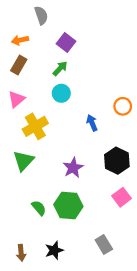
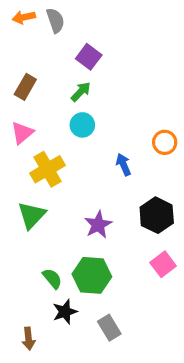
orange arrow: (20, 40) -> (24, 17), moved
gray rectangle: (104, 244) -> (109, 328), moved
black star: (54, 250) -> (65, 312), moved

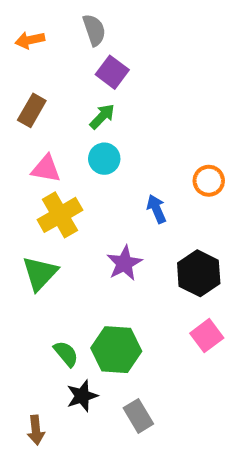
orange arrow: (24, 17) -> (30, 40), moved
gray semicircle: (55, 20) -> (94, 30), moved
pink triangle: (22, 133) -> (46, 169), moved, turned 50
purple star: (98, 225) -> (124, 263), moved

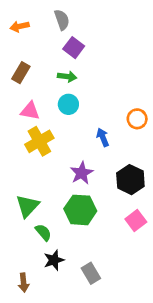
green arrow: (102, 116) -> (67, 77), turned 54
green triangle: (40, 273) -> (27, 206), moved
green hexagon: (116, 350) -> (80, 210), moved

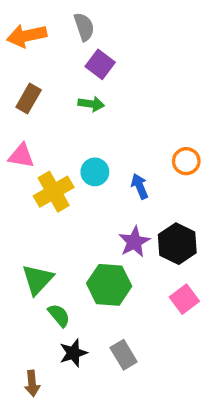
orange arrow: (20, 26) -> (27, 36), size x1.5
cyan circle: (68, 104) -> (95, 172), moved
pink triangle: (30, 111) -> (21, 156), moved
purple star: (82, 173) -> (134, 242), moved
gray rectangle: (91, 273) -> (124, 355), moved

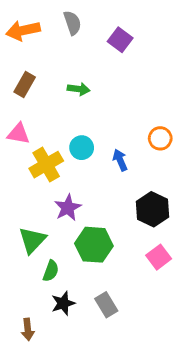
purple square: (100, 64) -> (120, 40), moved
purple star: (134, 242) -> (68, 208), moved
green semicircle: (59, 315) -> (51, 271), turned 60

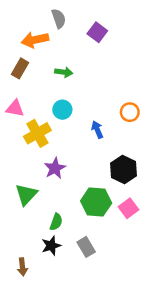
orange arrow: (23, 30) -> (35, 40), moved
cyan circle: (82, 148) -> (62, 110), moved
green hexagon: (94, 245) -> (96, 202), moved
green semicircle: (51, 271) -> (56, 222), moved

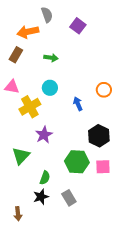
pink square: (129, 208) -> (103, 167), turned 35

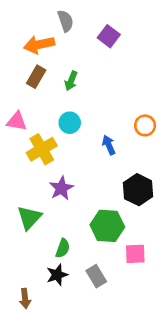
brown rectangle: (16, 55) -> (36, 77), moved
green arrow: (51, 58) -> (71, 81), turned 104
pink square: (103, 167) -> (135, 254), moved

